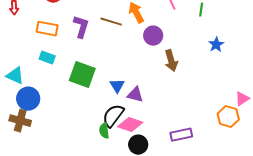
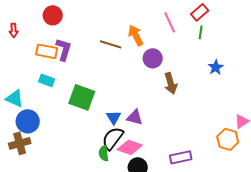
purple L-shape: (81, 27) -> (64, 49), moved
blue triangle: (117, 86) -> (114, 117), moved
brown cross: (20, 121) -> (20, 143), turned -30

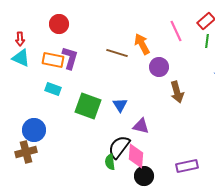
cyan triangle: (15, 98) -> (21, 58), moved
blue triangle: (114, 117) -> (120, 105), moved
pink diamond: (130, 147) -> (136, 156), turned 75

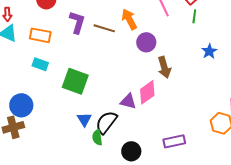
purple L-shape: (70, 58) -> (77, 22), moved
blue triangle: (120, 105) -> (84, 119), moved
pink diamond: (136, 156) -> (147, 92), moved, turned 50

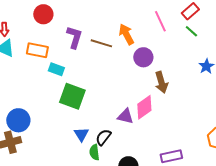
green line: (194, 16) -> (191, 31), turned -56
cyan rectangle: (40, 64) -> (56, 69), moved
black semicircle: (106, 122) -> (103, 137), size x0.7

